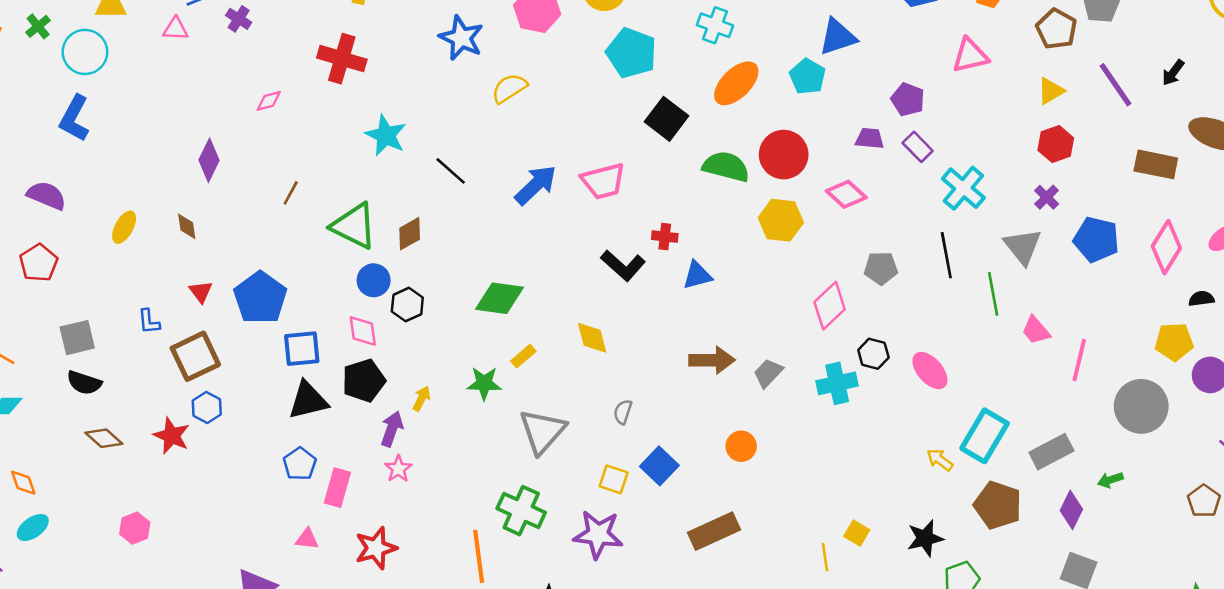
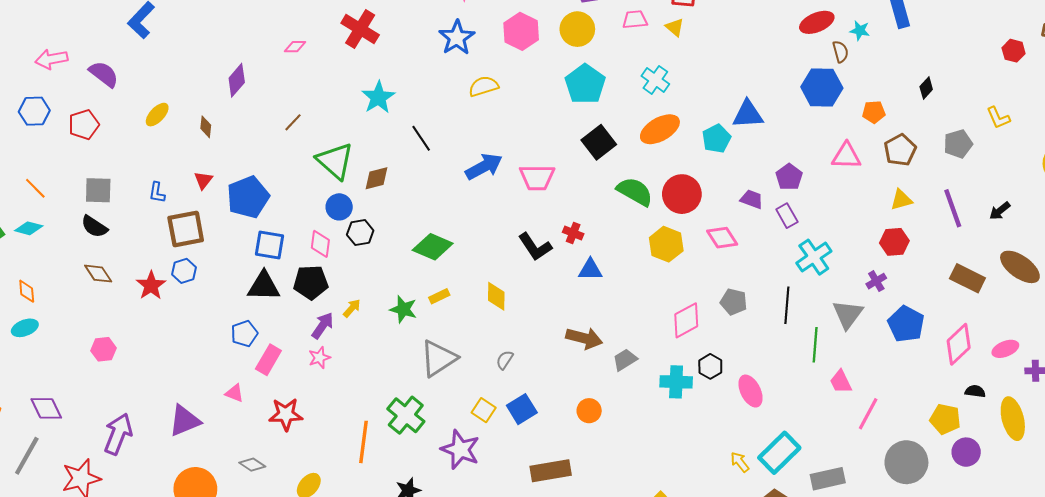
brown pentagon: (1056, 29) -> (900, 150), moved

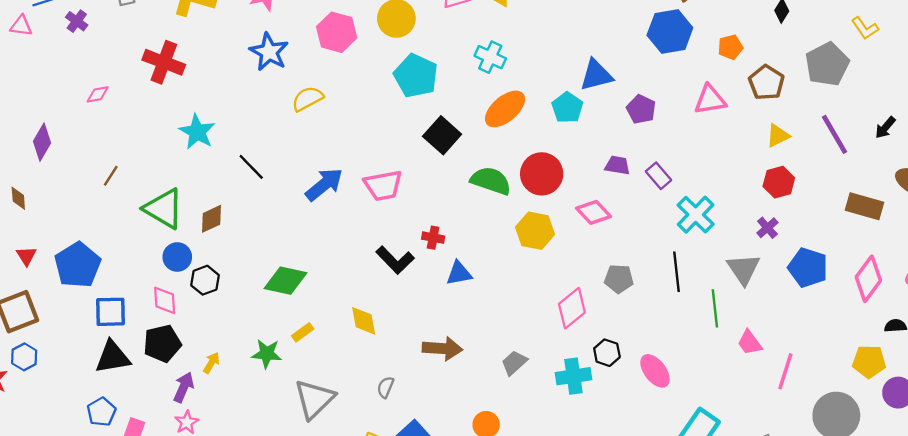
gray pentagon: (958, 144) -> (827, 64), size x1.4
purple pentagon: (789, 177) -> (641, 109), moved
brown arrow: (584, 338) -> (442, 349), moved

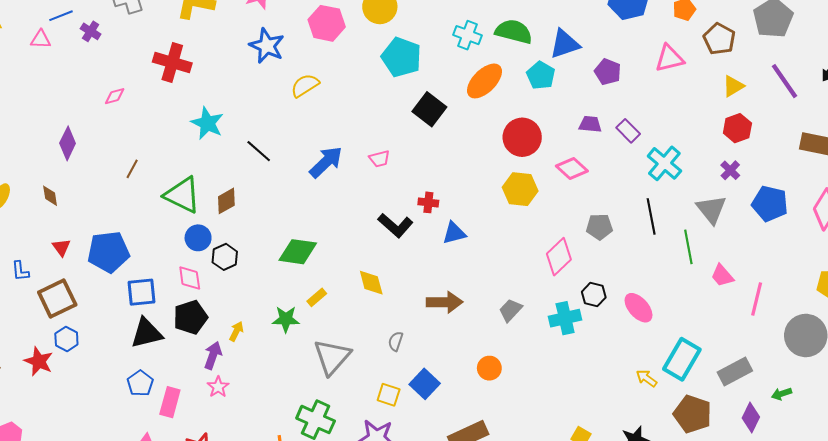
green semicircle: (491, 181) -> (514, 32), moved
pink trapezoid: (383, 185) -> (379, 159), size x0.6
blue pentagon: (78, 265) -> (108, 252), turned 30

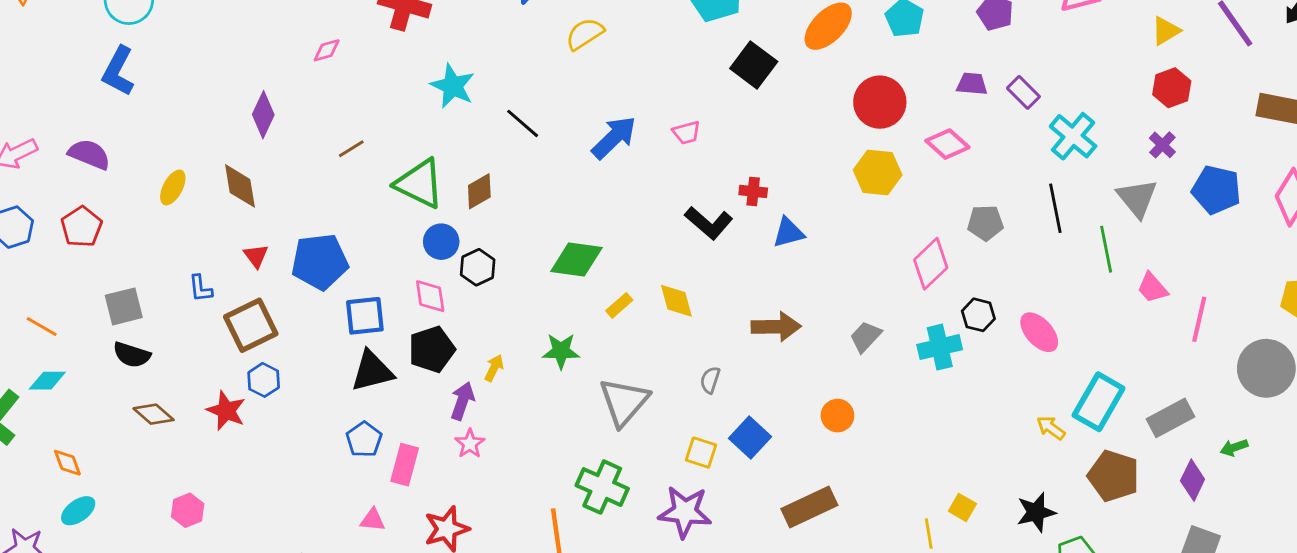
brown line: (132, 169) -> (351, 149), turned 30
brown diamond: (50, 196) -> (240, 186), size x1.6
yellow rectangle: (317, 297) -> (619, 305), moved

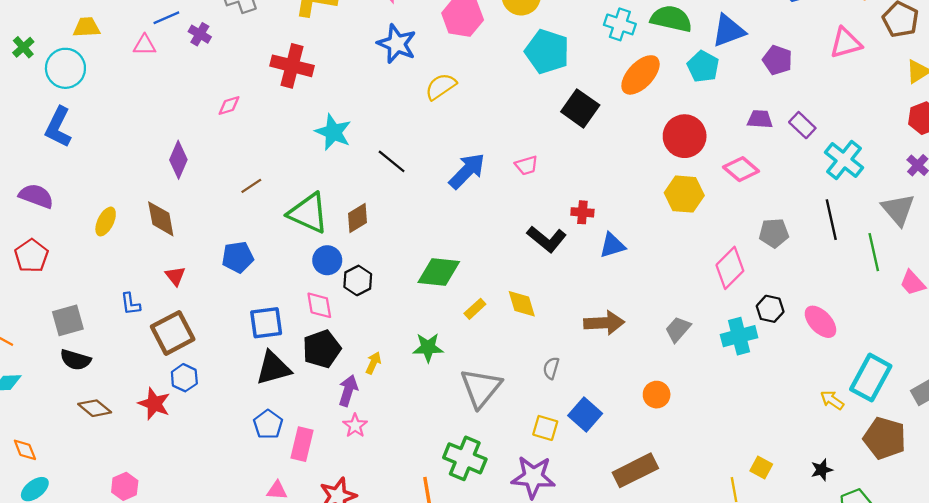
blue pentagon: (320, 262) -> (238, 257), moved, size x0.7
black star: (1036, 512) -> (822, 470), size x0.7

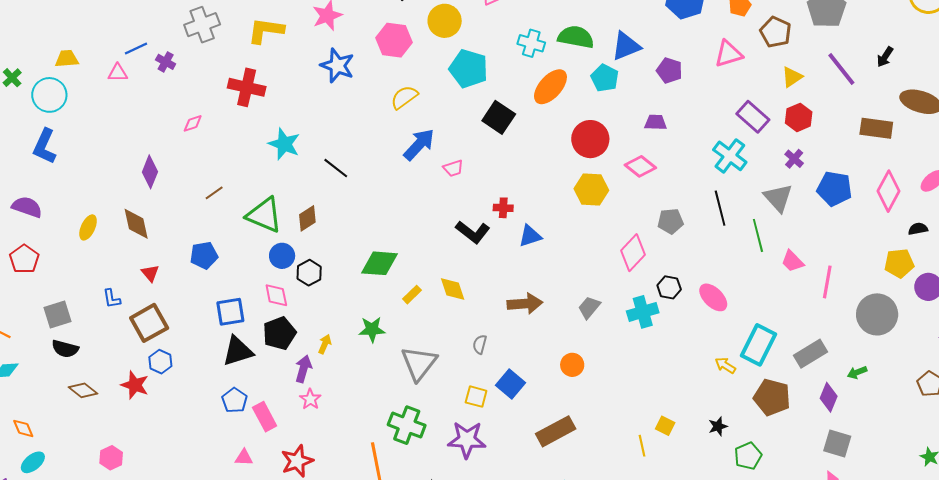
yellow semicircle: (441, 87) -> (404, 97), moved
purple rectangle: (802, 125) -> (753, 117), moved, size x1.4
blue arrow: (467, 171) -> (419, 144), moved
pink rectangle: (302, 444) -> (265, 417), turned -40

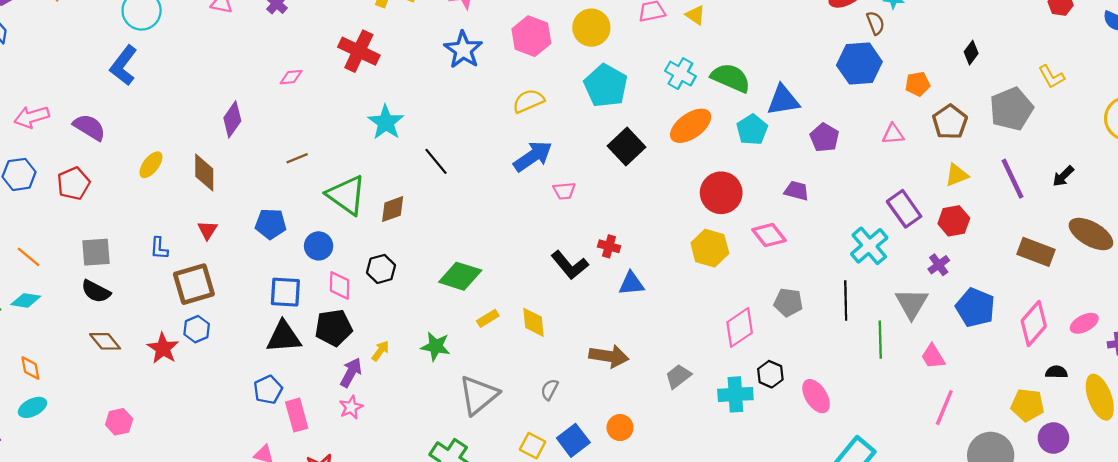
pink triangle: (728, 54) -> (893, 134), size x0.7
blue circle: (282, 256) -> (319, 246), moved
pink trapezoid: (792, 261) -> (933, 356), moved
orange circle: (572, 365) -> (620, 428), moved

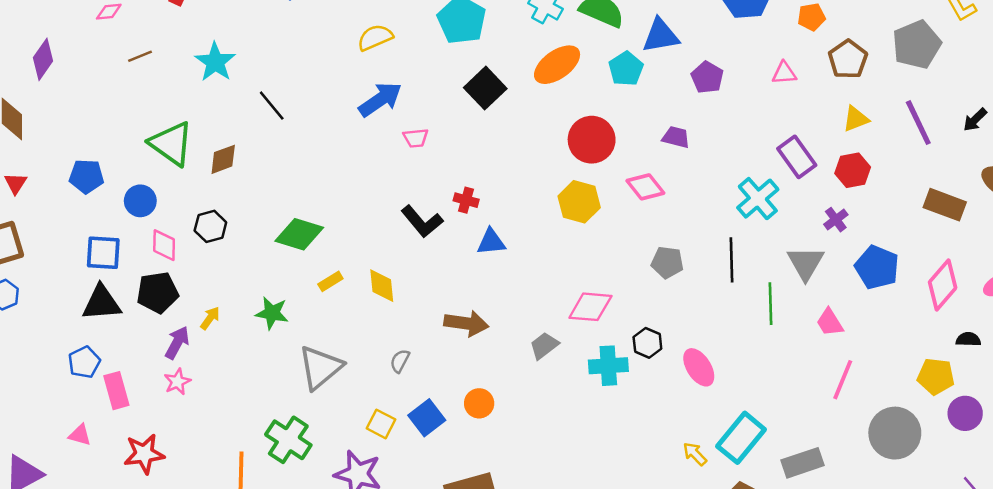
brown line: (297, 158) -> (140, 56), moved
pink diamond: (740, 327) -> (590, 307), moved, turned 39

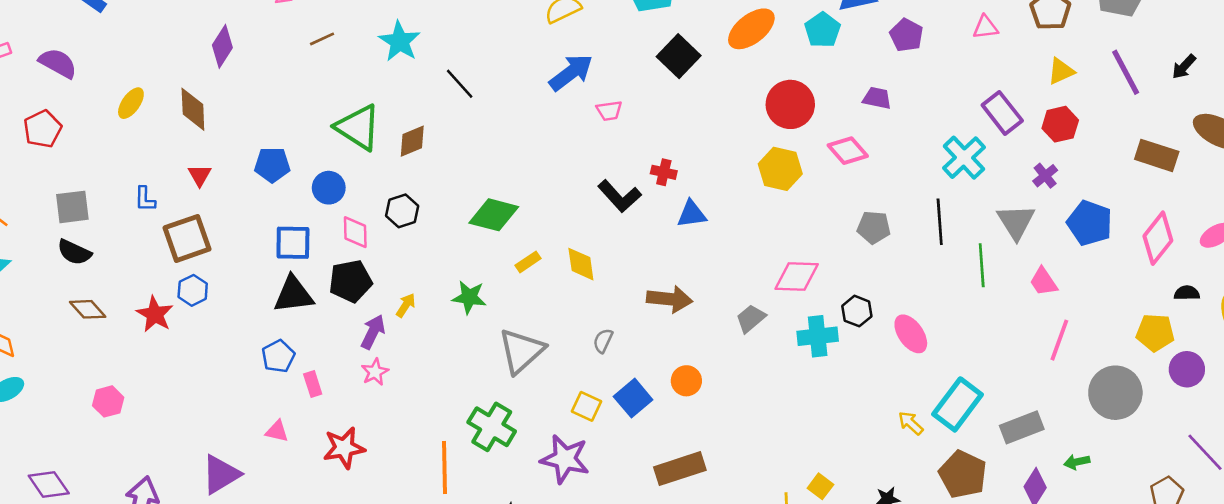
pink rectangle: (116, 391) -> (313, 384), size x0.7

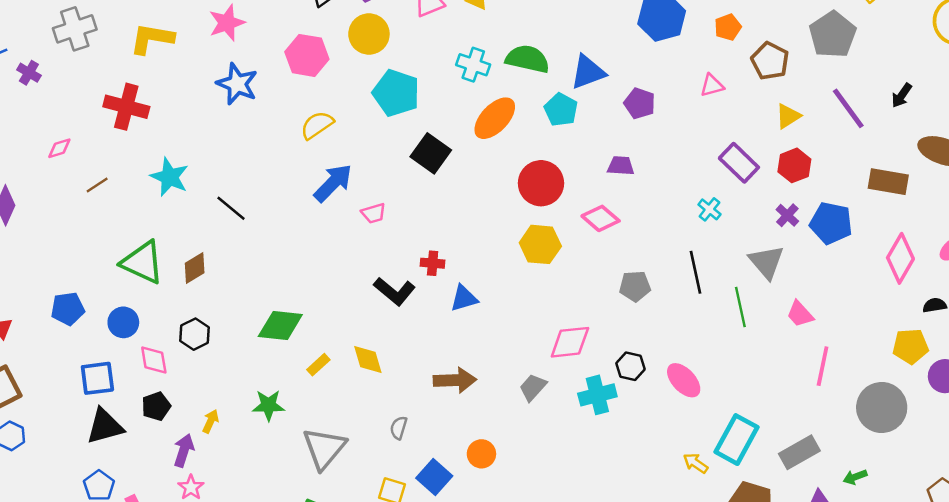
cyan cross: (964, 158) -> (709, 209), size x0.6
blue pentagon: (1090, 223) -> (831, 223), moved
black pentagon: (351, 281) -> (156, 406), size x0.7

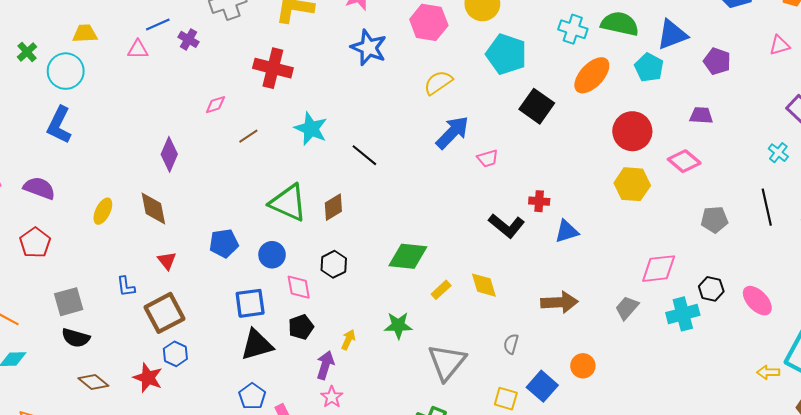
yellow arrow: (696, 463) -> (768, 372), turned -35

